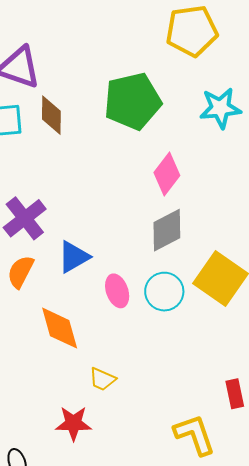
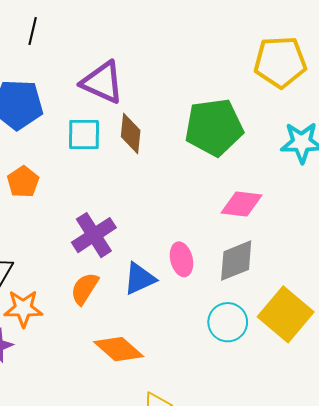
pink diamond: (167, 174) -> (242, 204), turned 54
pink ellipse: (117, 291) -> (181, 259), moved
orange diamond: (60, 328) -> (119, 349), turned -39

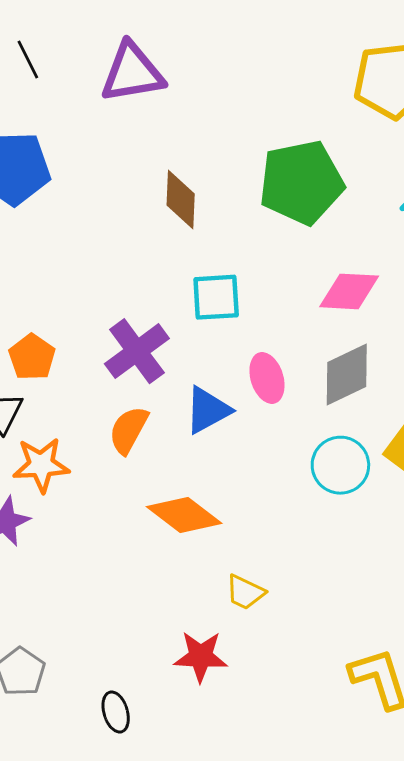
black line: (33, 31) -> (28, 60), turned -36
purple triangle: (102, 82) -> (132, 73), moved, turned -30
cyan square: (84, 135) -> (216, 297), moved
orange pentagon: (23, 182) -> (32, 357), moved

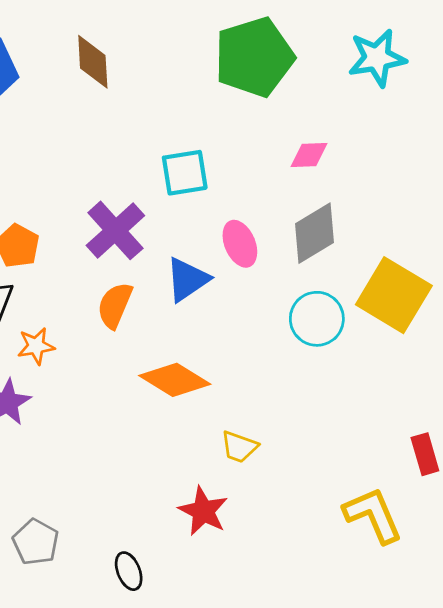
brown diamond: (181, 200) -> (93, 62), moved
pink diamond: (349, 291) -> (309, 155), size x0.7
orange star: (41, 465) -> (36, 346), size x0.7
red star: (201, 656) -> (203, 511), turned 30

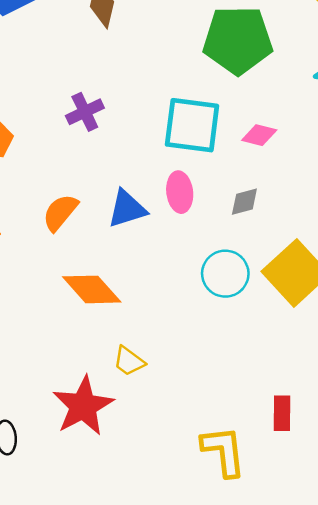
cyan square: (185, 173) -> (192, 125), moved, size x1.4
purple cross: (115, 230) -> (85, 112), moved, size x0.7
gray diamond: (315, 233) -> (244, 202), size x0.6
red star: (203, 511) -> (83, 406), size x1.4

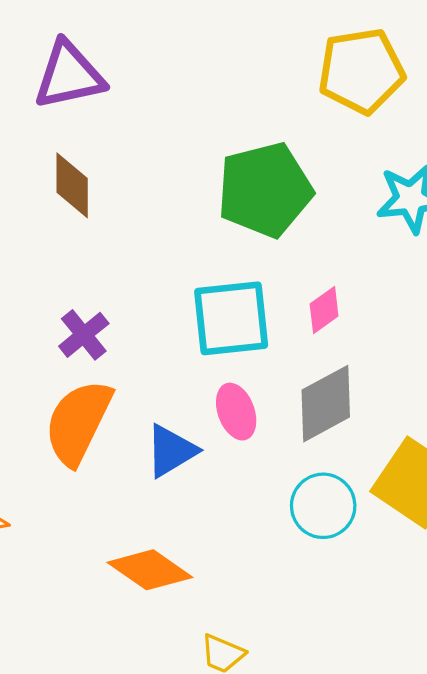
pink diamond: (259, 135) -> (324, 310), turned -36
gray diamond: (244, 202) -> (326, 404), size x1.8
orange semicircle: (60, 212) -> (78, 422), moved, size x1.6

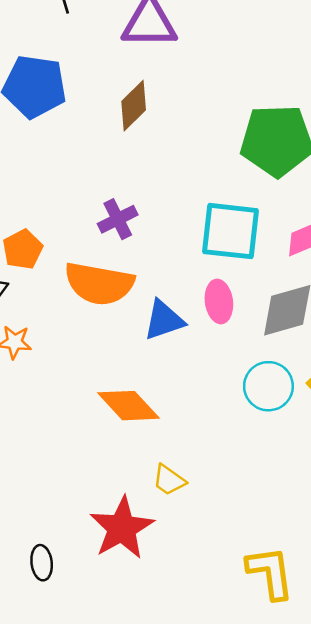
brown diamond: (72, 185) -> (134, 106), turned 33
orange semicircle: (78, 422) -> (99, 284), turned -118

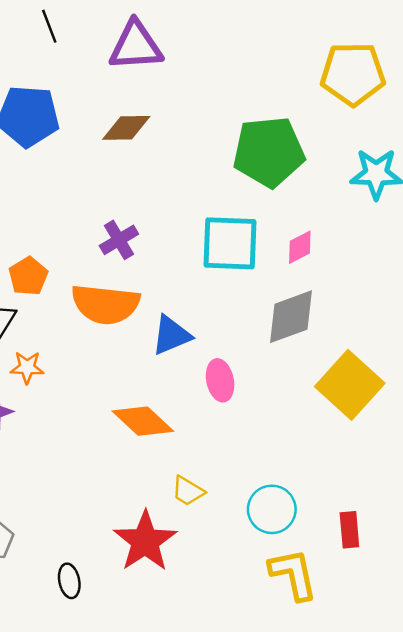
brown diamond: (134, 106) -> (126, 128), turned 48
pink ellipse: (219, 301) -> (220, 380), moved
cyan circle: (268, 386) -> (272, 509), moved

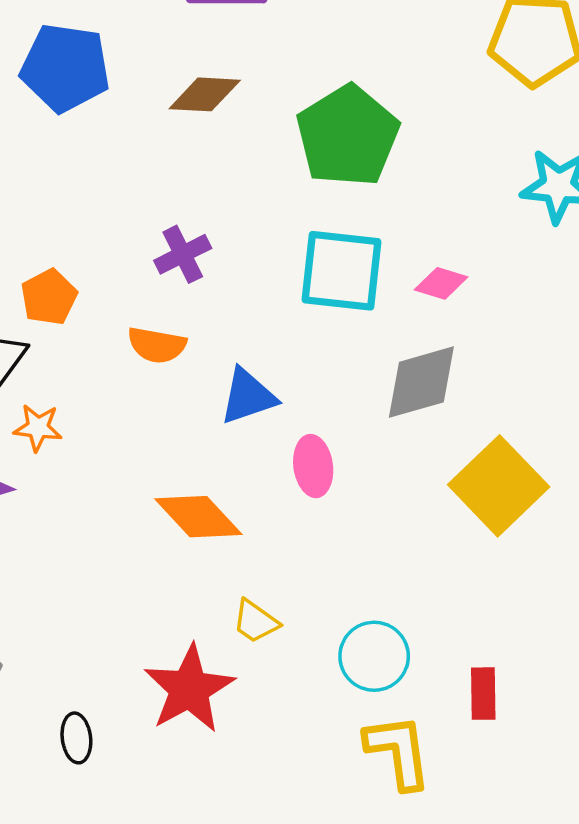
green pentagon: (269, 152) -> (348, 136), moved, turned -30
pink diamond: (300, 247) -> (441, 283), turned 40
orange semicircle: (105, 304) -> (157, 345), size x0.6

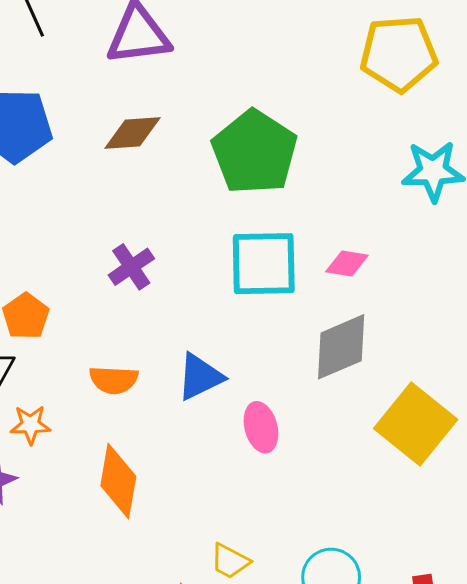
orange semicircle: (157, 345) -> (114, 380), moved
orange diamond: (198, 517) -> (118, 481), moved, turned 60

